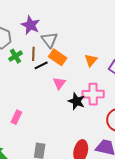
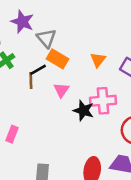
brown line: (33, 54) -> (31, 80), moved

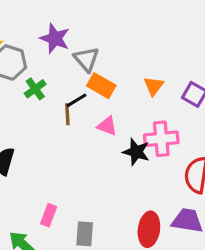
pink triangle: (61, 90) -> (107, 126), turned -42
pink rectangle: (12, 134) -> (49, 215), moved

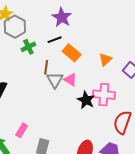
purple star: (55, 38) -> (62, 17), moved
gray triangle: (86, 59) -> (55, 80), moved
black line: (76, 100) -> (55, 40), moved

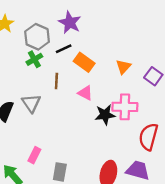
gray hexagon: (15, 27) -> (37, 37), moved
gray triangle: (55, 80) -> (31, 103), moved
black star: (86, 100) -> (105, 115), turned -30

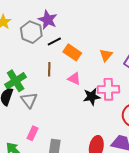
purple star: (70, 23) -> (48, 20), moved
green cross: (34, 59) -> (16, 81), moved, size x1.5
gray triangle: (31, 103) -> (29, 100), moved

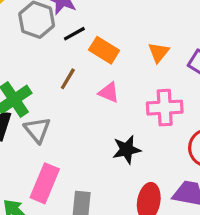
brown line: (49, 69) -> (68, 79), turned 32
black star: (92, 97) -> (127, 150), moved
pink rectangle: (32, 133) -> (45, 183), size x1.6

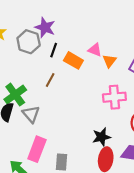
black line: (74, 34) -> (54, 50), turned -40
pink triangle: (109, 92) -> (95, 50), moved
black star: (127, 150) -> (101, 137), moved

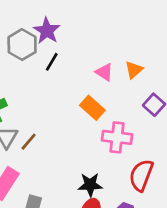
orange rectangle: (73, 60) -> (92, 108), moved
orange triangle: (109, 61) -> (134, 70), moved
brown line: (50, 80) -> (29, 142), moved

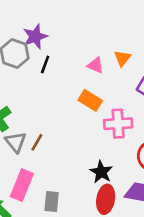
purple star: (47, 31) -> (35, 37), turned 30
black star: (90, 185) -> (101, 172), turned -30

